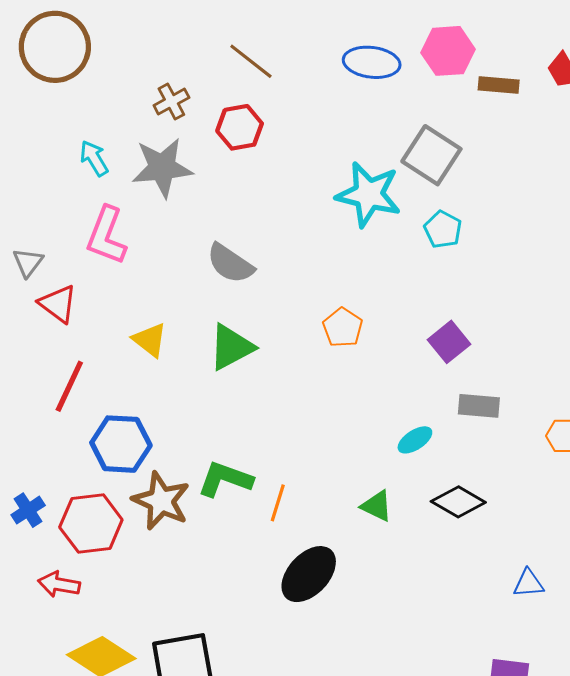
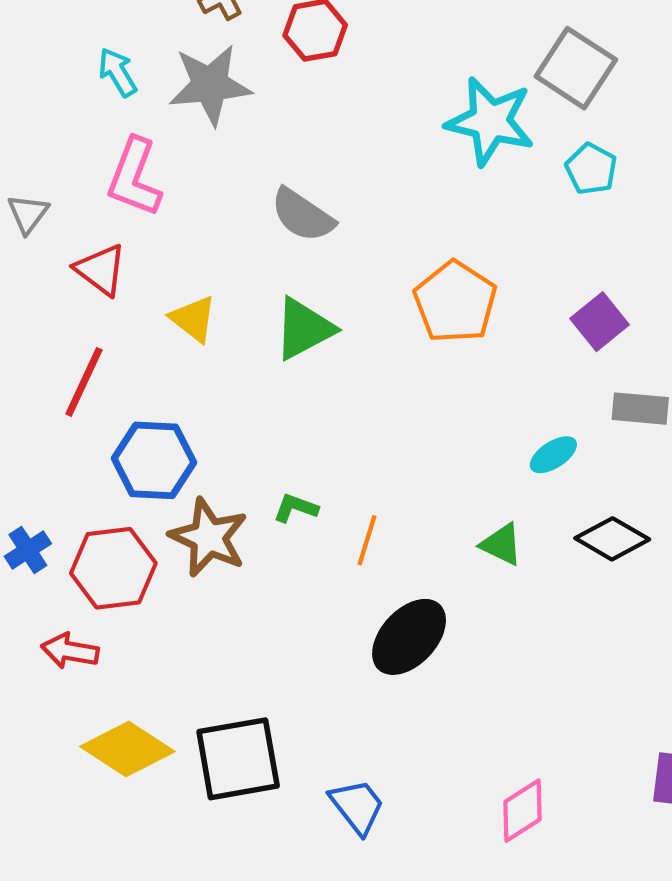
red triangle: (58, 304) -> (101, 270), moved
orange pentagon: (343, 327) -> (455, 302), size x1.5
green L-shape: (225, 479) -> (296, 508), size x0.6

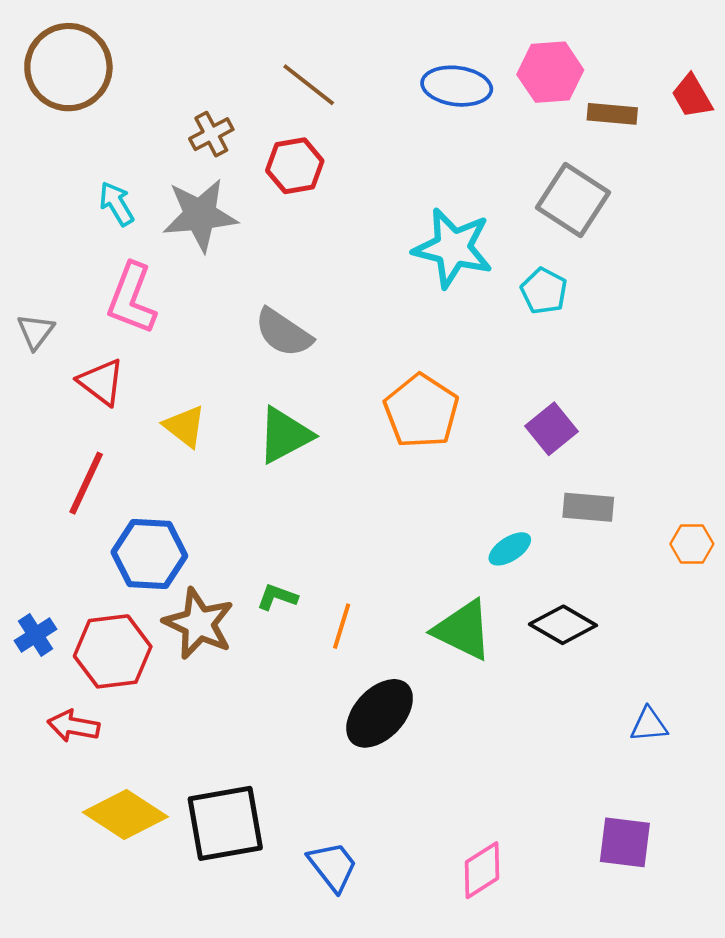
gray square: (576, 68) -> (573, 200), moved
green triangle: (501, 544) -> (463, 630), size x1.6

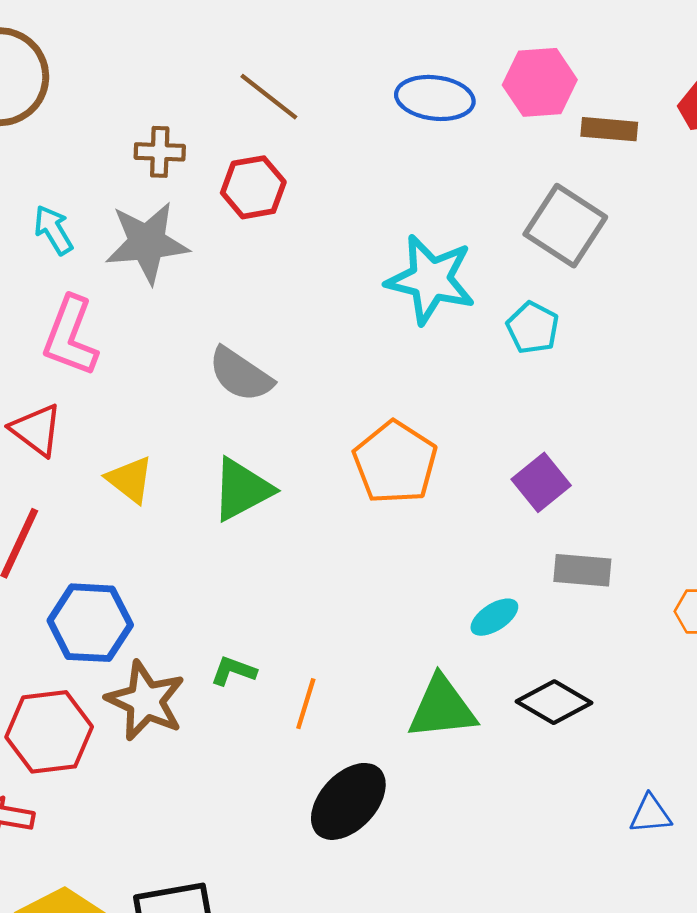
brown cross: (211, 134) -> (160, 152), turned 30
green triangle: (463, 630) -> (442, 708), turned -32

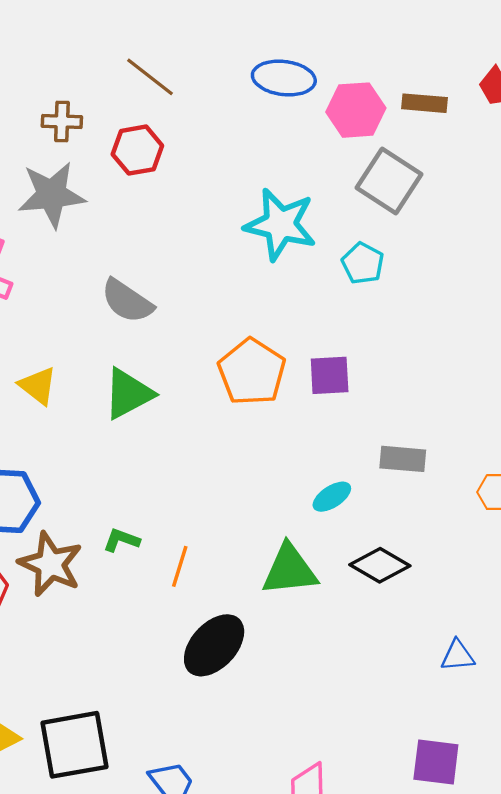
pink hexagon: (540, 82) -> (356, 110), moved
purple square: (541, 482) -> (330, 375), moved, turned 36

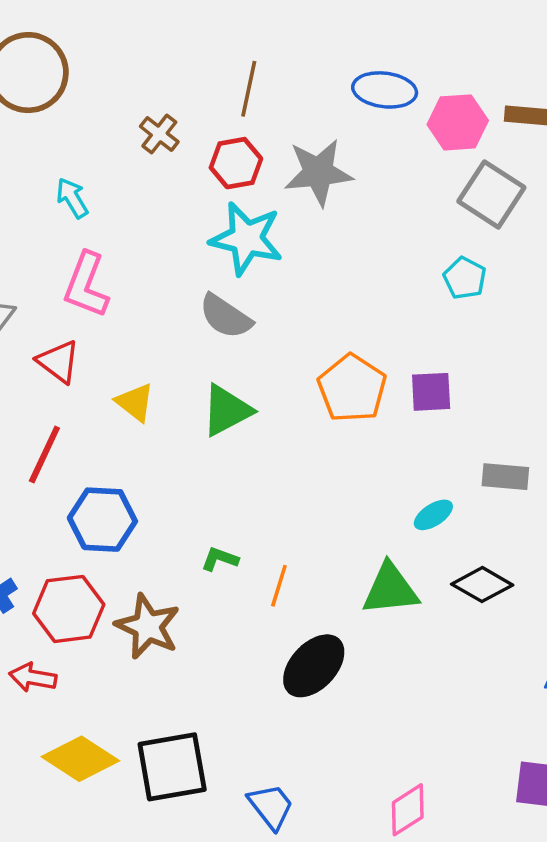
brown line: (150, 77) -> (249, 89), turned 64
brown cross: (62, 121) -> (159, 134), turned 36
gray star: (52, 195) -> (318, 172), moved
cyan star: (280, 224) -> (246, 239), moved
brown star: (50, 564) -> (148, 626), moved

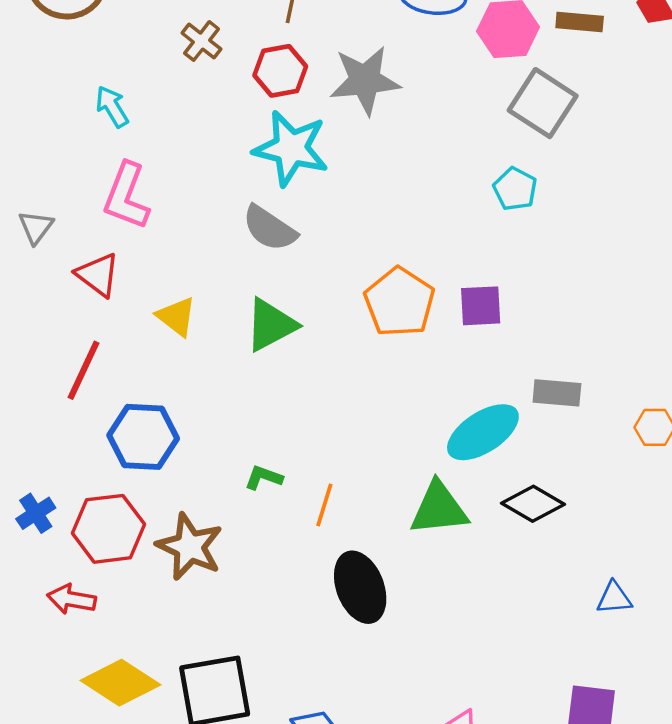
cyan ellipse: (433, 515) -> (483, 432), size x1.8
black ellipse: (314, 666) -> (360, 587), turned -64

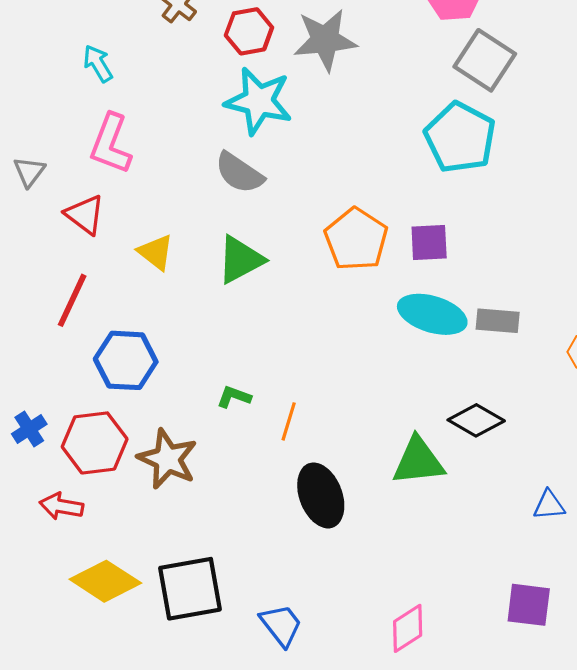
cyan pentagon: (515, 189) -> (460, 137), size x1.8
cyan ellipse: (483, 432) -> (432, 314), moved, turned 50
green triangle: (439, 509) -> (418, 461), moved

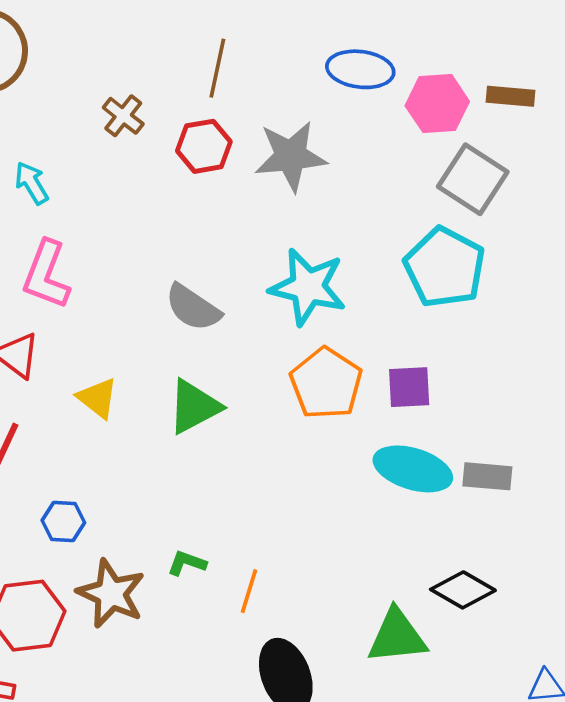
cyan star: (259, 101) -> (308, 287), moved
blue hexagon: (126, 360) -> (63, 521), size x0.6
brown star: (168, 459) -> (111, 594), moved

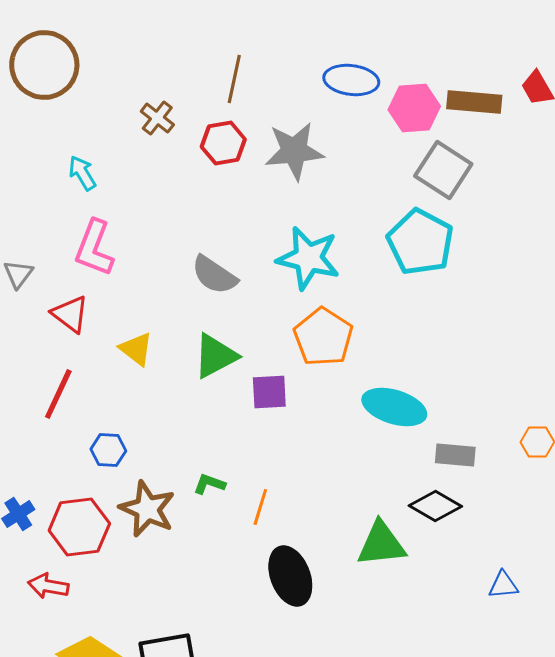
brown rectangle: (511, 96) -> (474, 102), size x1.4
purple square: (409, 387) -> (269, 392), moved
gray rectangle: (487, 476) -> (455, 455), moved

